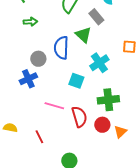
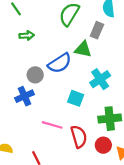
gray rectangle: (96, 17) -> (97, 30), turned 63
green triangle: (83, 35) -> (83, 49), turned -30
blue semicircle: (61, 48) -> (60, 63), turned -125

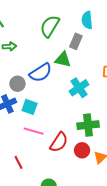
cyan square: (76, 98) -> (30, 107), moved
red semicircle: (79, 137) -> (59, 142), turned 50

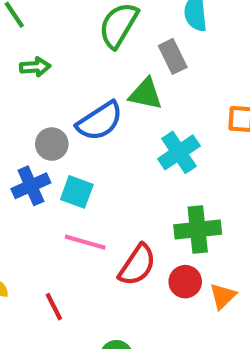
gray rectangle: (76, 41) -> (173, 56), turned -49

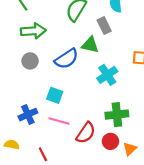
green arrow: (35, 67) -> (33, 31), size x1.6
gray circle: (52, 144) -> (30, 61), moved
blue cross: (31, 186) -> (28, 115), moved

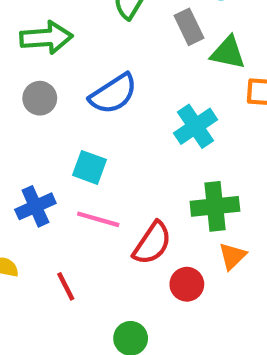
green triangle: (90, 45) -> (228, 53), moved
red circle: (110, 141) -> (187, 284), moved
orange triangle: (130, 149) -> (232, 256), moved

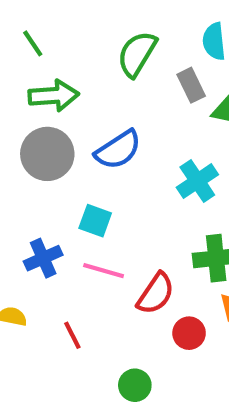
gray circle: (40, 98) -> (47, 154), size x1.6

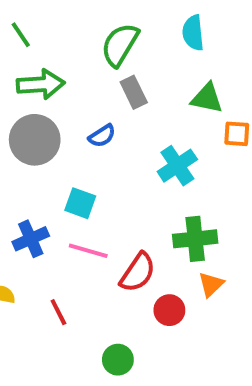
gray rectangle: (191, 85) -> (134, 92), moved
blue semicircle: (118, 150) -> (102, 136), size x0.6

